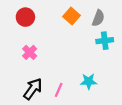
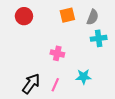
orange square: (71, 16) -> (67, 15), turned 35
pink cross: (30, 52) -> (57, 53), moved, turned -32

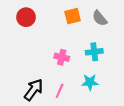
gray semicircle: (93, 17) -> (100, 18), turned 119
cyan cross: (99, 38) -> (94, 52), moved

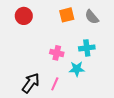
cyan star: (90, 82) -> (77, 69), moved

